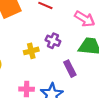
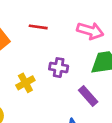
yellow cross: (31, 51) -> (25, 83), moved

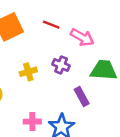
pink arrow: (90, 31) -> (82, 37), moved

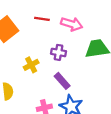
purple rectangle: (82, 97) -> (62, 81), moved

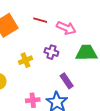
purple rectangle: (62, 81) -> (67, 81), moved

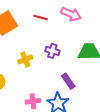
pink arrow: (66, 28) -> (71, 14), moved

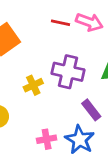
red line: (41, 18) -> (60, 23), moved
purple cross: (52, 51) -> (68, 72), size x1.6

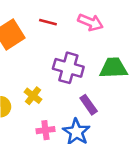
red line: (60, 23) -> (48, 22), moved
yellow cross: (33, 85) -> (33, 96), moved, turned -30

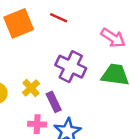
pink arrow: (90, 22) -> (113, 38), moved
purple rectangle: (89, 105) -> (54, 102), moved

